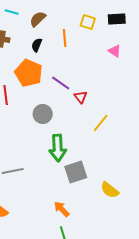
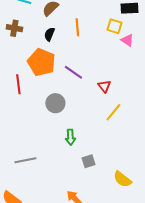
yellow square: (88, 22) -> (114, 26), moved
red triangle: (81, 97) -> (104, 86), moved
green arrow: (58, 148) -> (70, 137), size x0.6
gray square: (76, 172) -> (88, 161), size x0.6

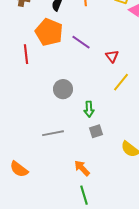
gray circle: (55, 103) -> (63, 89), moved
green arrow: (70, 137) -> (89, 109), moved
gray line: (25, 160) -> (53, 133), moved

